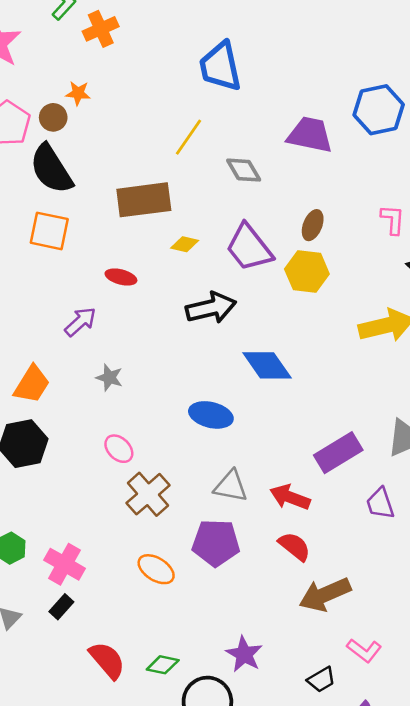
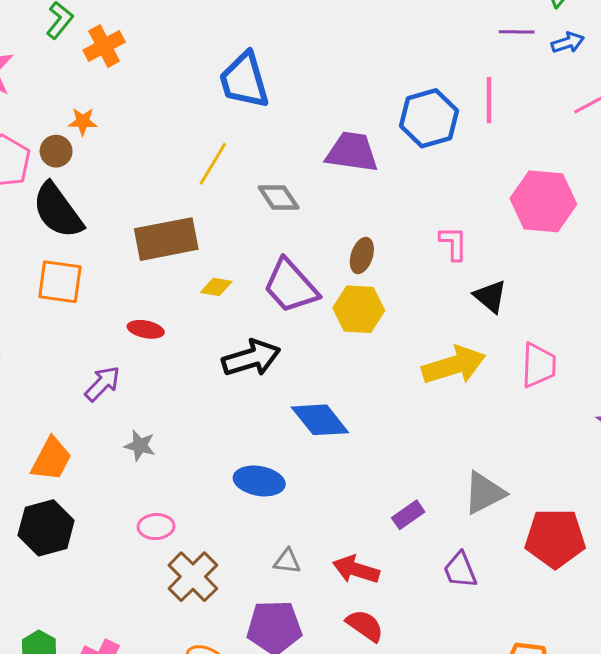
pink ellipse: (119, 449) -> (156, 527), turned -44
purple rectangle: (338, 453) -> (408, 515), size x0.6
gray triangle: (231, 486) -> (287, 561), size x0.7

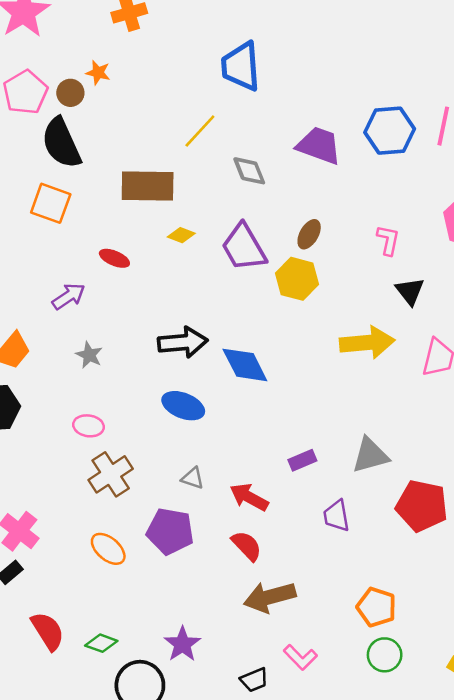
black arrow: (251, 358) -> (183, 342), moved

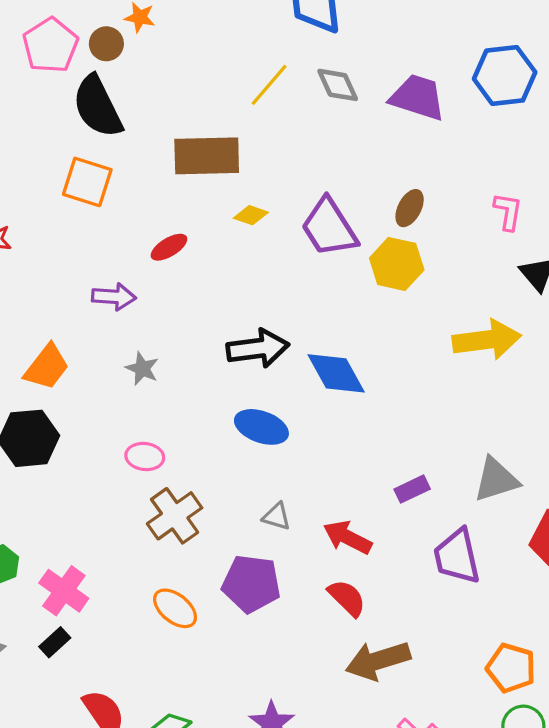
gray diamond: (249, 171) -> (338, 85), moved
red ellipse: (114, 258) -> (169, 247), turned -52
purple arrow: (69, 296) -> (114, 297), turned 40
purple trapezoid: (336, 516) -> (457, 556), size x1.4

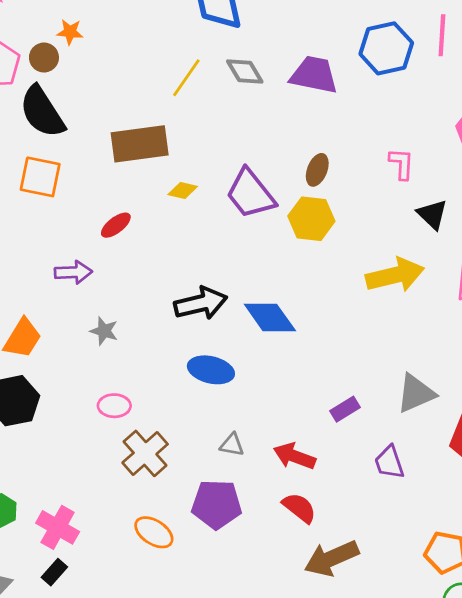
purple trapezoid: (457, 556) -> (389, 462), size x0.7

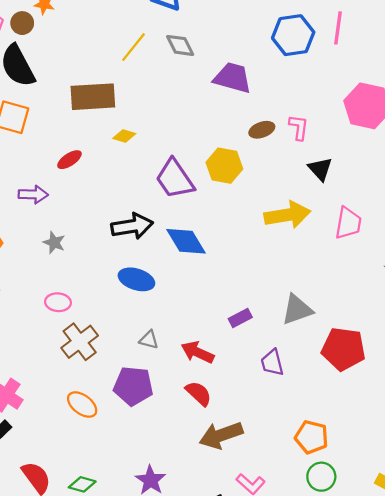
purple trapezoid: (314, 75) -> (233, 78), moved
brown ellipse: (317, 170) -> (262, 130), moved, turned 45
purple trapezoid: (251, 194) -> (175, 179), moved

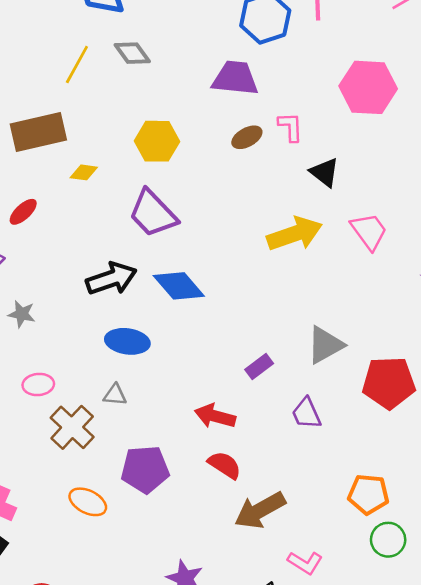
purple trapezoid: (233, 78) -> (235, 78), moved
yellow hexagon: (224, 166) -> (157, 141), moved
pink trapezoid: (348, 223) -> (369, 231), turned -36
gray triangle: (149, 340) -> (115, 395), moved

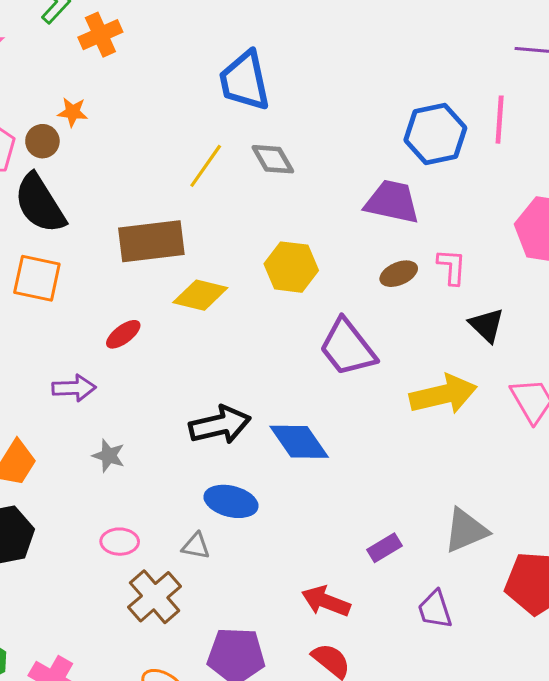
yellow diamond: (84, 172) -> (200, 295), size x1.6
purple trapezoid: (153, 214) -> (347, 348), moved
gray triangle: (115, 395) -> (196, 546), moved

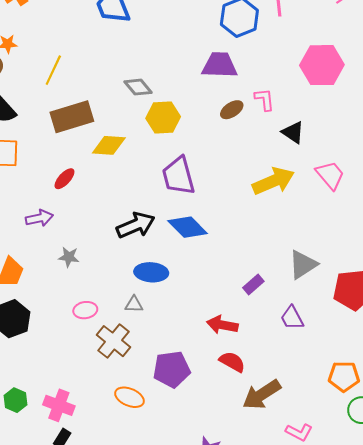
gray diamond: (273, 159) -> (138, 87), moved
yellow line: (206, 166) -> (53, 70), moved
purple trapezoid: (347, 348) -> (178, 176), moved, turned 33

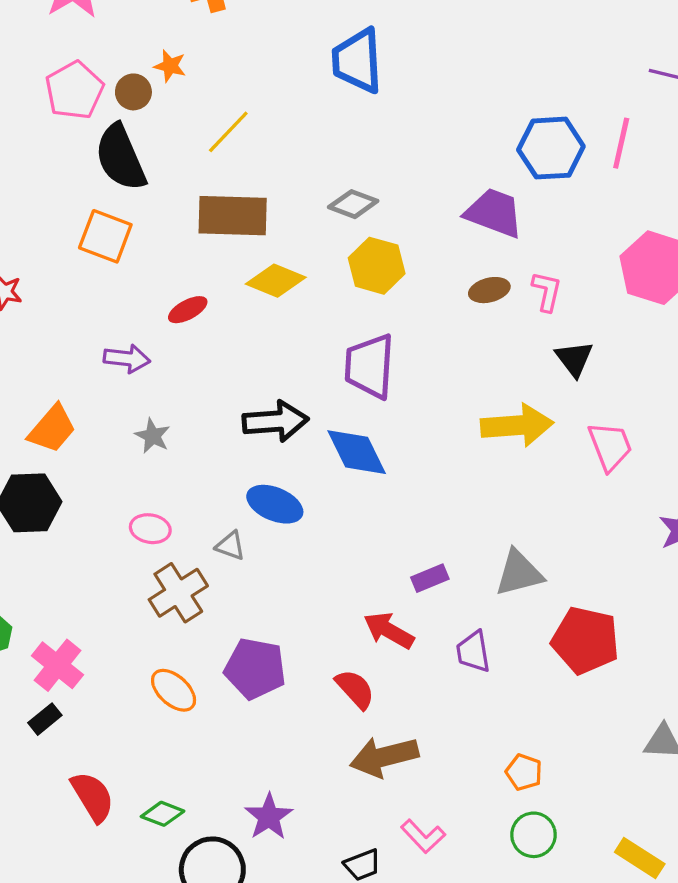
gray diamond: (138, 87) -> (353, 204), turned -48
red arrow: (222, 325) -> (389, 630), moved
orange pentagon: (344, 376) -> (524, 772), size x0.7

